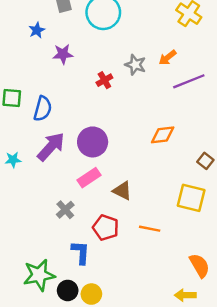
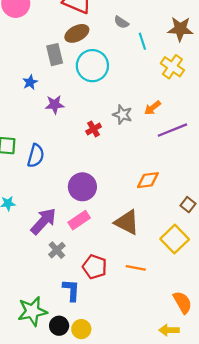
purple arrow: (51, 147) -> (44, 221), moved
brown triangle: (122, 191) -> (127, 222), moved, size x1.4
yellow square: (191, 198) -> (175, 239), turned 32

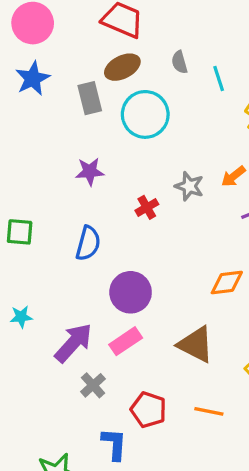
gray semicircle: (121, 22) -> (179, 62), moved, turned 40
blue star: (30, 82) -> (33, 79), moved, size x1.5
blue semicircle: (36, 156) -> (88, 243), moved

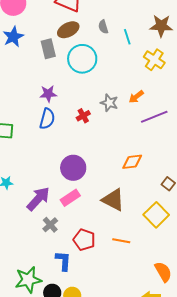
blue semicircle: (88, 243) -> (47, 119), moved

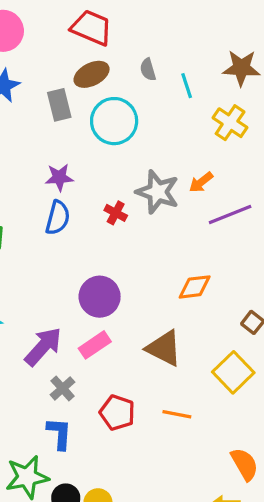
gray star: (109, 103) -> (158, 192), size x1.5
red cross: (83, 116) -> (116, 213), turned -32
blue L-shape: (63, 261) -> (59, 434), moved

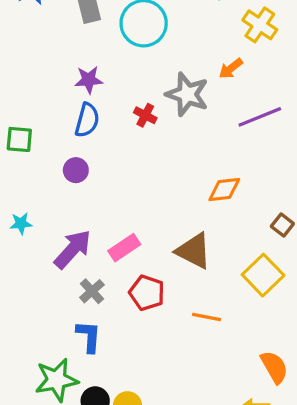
orange arrow: (201, 182) -> (231, 68), moved
purple circle: (100, 297) -> (76, 170), moved, size x0.6
red pentagon: (117, 413) -> (147, 293), moved

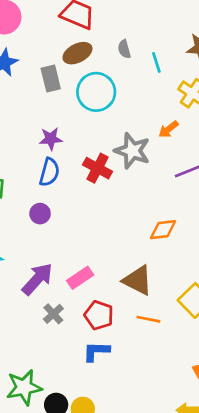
red cross: (145, 115) -> (98, 168), size x1.5
orange line: (207, 317) -> (148, 319), moved
blue L-shape: (89, 336) -> (96, 351), moved, turned -92

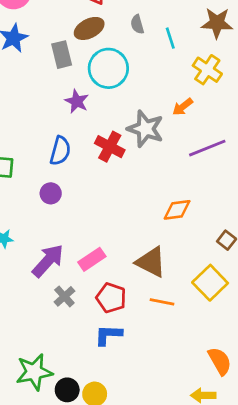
purple star: (51, 139) -> (77, 101), moved, turned 30

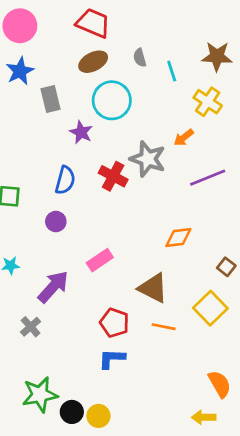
gray rectangle: (62, 55) -> (51, 99), moved
pink rectangle: (92, 259) -> (100, 260), moved
gray cross: (64, 296) -> (31, 327), moved

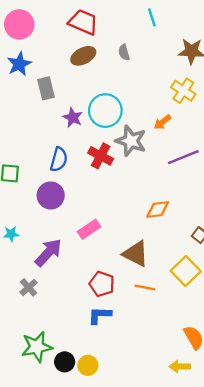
cyan line: (172, 71) -> (152, 17), moved
cyan circle: (112, 100) -> (105, 111), moved
purple circle: (56, 222) -> (51, 195), size x1.5

